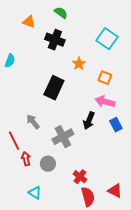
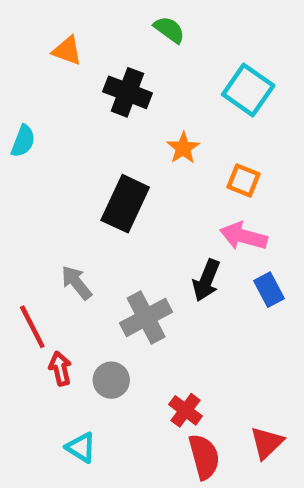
green semicircle: (61, 13) -> (169, 30), moved
red triangle: (115, 191) -> (267, 443), turned 49

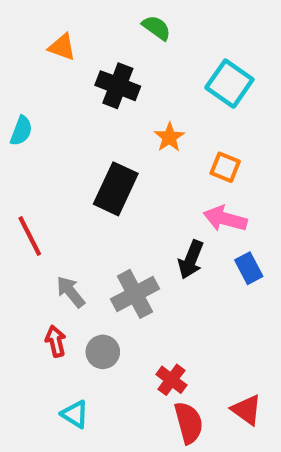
gray arrow: (76, 283) -> (71, 292), moved
red line: (32, 327) -> (30, 236), moved
red triangle: (267, 443) -> (247, 410), turned -40

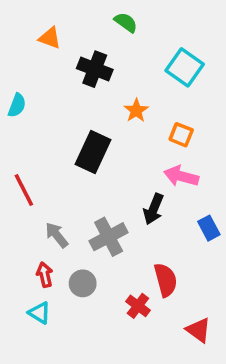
blue rectangle: (249, 268) -> (209, 228), moved
cyan triangle: (75, 414) -> (39, 313), moved
red semicircle: (189, 423) -> (166, 280), moved

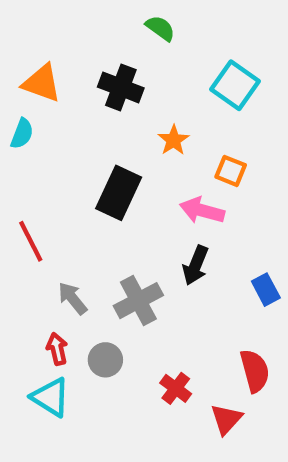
orange triangle: (50, 38) -> (42, 83), moved, size x1.4
pink arrow: (181, 176) -> (202, 210), moved
red semicircle: (166, 280) -> (255, 371), moved
cyan triangle: (39, 313) -> (51, 397), size x1.4
red triangle: (198, 330) -> (226, 419), moved, turned 36

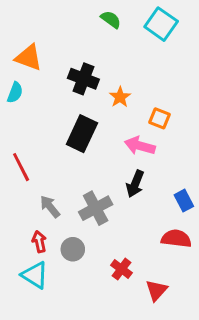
cyan square: (235, 85) -> (161, 24), moved
black cross: (121, 87) -> (83, 79), moved
red semicircle: (255, 371) -> (176, 239), moved, turned -68

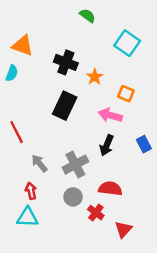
cyan square: (161, 24) -> (127, 43), moved
blue rectangle: (184, 201) -> (144, 144), moved
red semicircle: (176, 239) -> (110, 189), moved
gray circle: (73, 249) -> (73, 197), moved
cyan triangle: (35, 275) -> (27, 217), turned -30

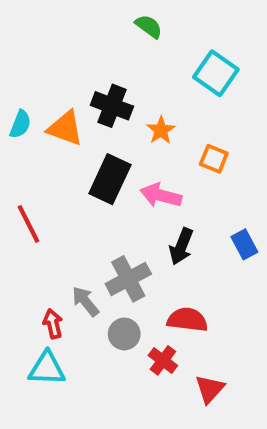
orange triangle: (23, 46) -> (65, 128), moved
pink arrow: (110, 115) -> (161, 195), moved
gray arrow: (39, 163) -> (86, 301), moved

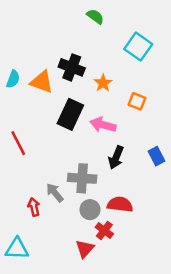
gray cross: (128, 279) -> (82, 178), turned 32
gray circle: (124, 334) -> (90, 210), moved
cyan triangle: (47, 369) -> (17, 249), moved
red triangle: (210, 389) -> (85, 249), moved

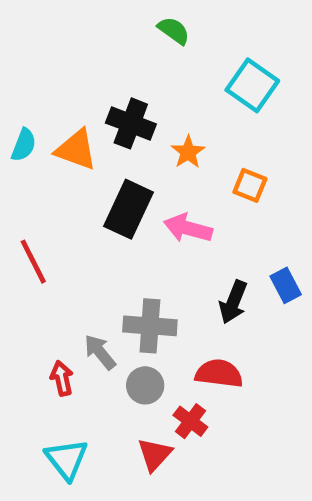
black arrow: (116, 157) -> (233, 302), moved
gray circle: (90, 210) -> (145, 385), moved
cyan triangle: (17, 249) -> (67, 459), moved, turned 50

